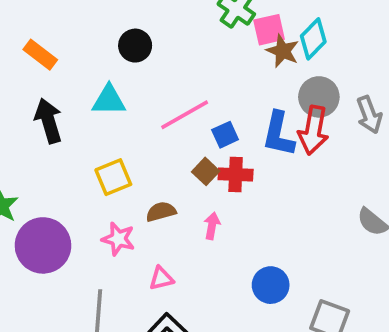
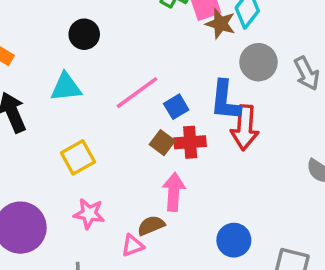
red arrow: (313, 130) -> (245, 128), moved
brown semicircle: (161, 212) -> (151, 225), moved
pink arrow: (212, 226) -> (174, 192), size x1.5

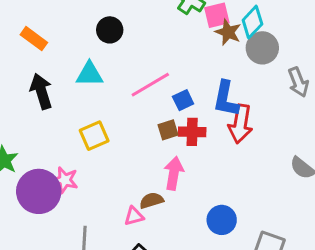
gray circle: (259, 62) -> (262, 48), moved
brown square: (162, 143) -> (168, 130), turned 30
pink star: (89, 214) -> (65, 180), moved

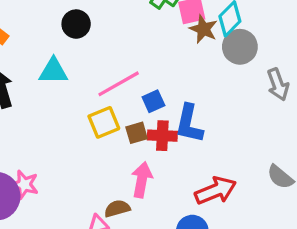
blue L-shape: (226, 99) -> (189, 124), moved
red arrow: (240, 124) -> (216, 191), moved, turned -123
yellow square: (94, 136) -> (104, 122), moved

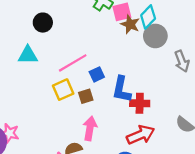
red cross: (162, 136) -> (140, 103), moved

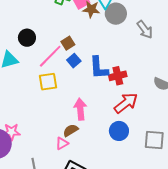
black circle: (43, 23) -> (27, 38), moved
yellow square: (63, 90) -> (48, 82), turned 30
brown square: (86, 96) -> (68, 43), moved

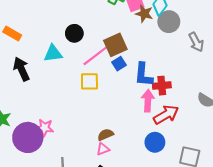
brown square: (68, 43) -> (115, 45), size x1.6
pink arrow: (80, 109) -> (148, 101), moved
pink triangle: (62, 143) -> (103, 149), moved

